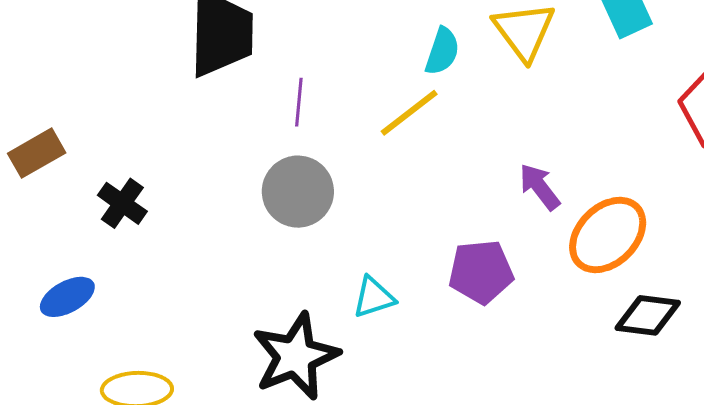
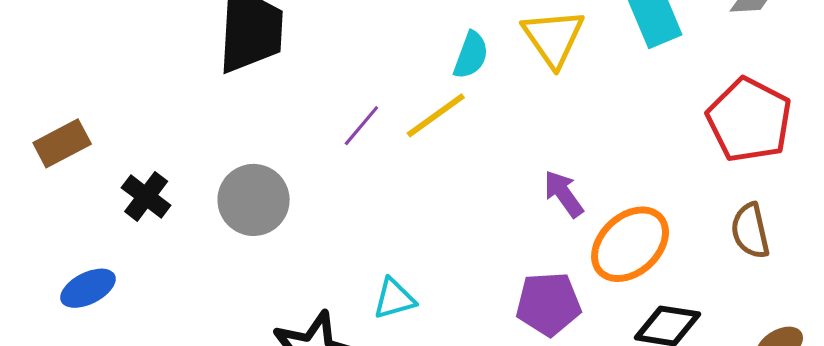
purple line: (299, 102) -> (361, 126), moved, turned 33
gray circle: (298, 192) -> (254, 200), moved
purple pentagon: (481, 272) -> (548, 304), moved

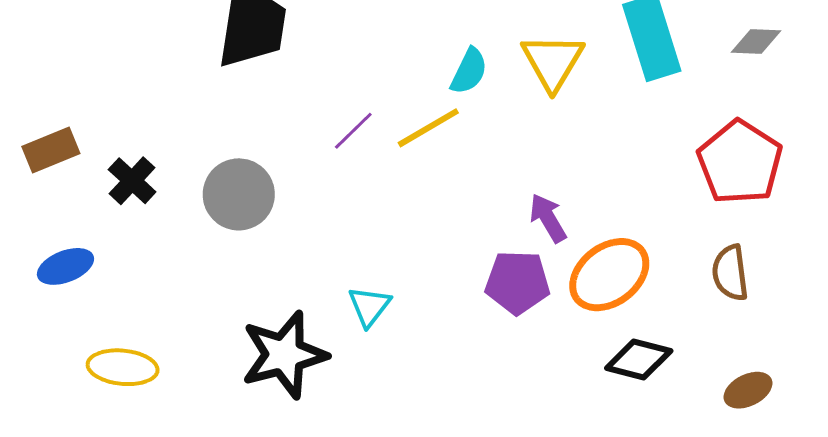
brown rectangle: (62, 143) -> (51, 150), moved
cyan triangle: (394, 299) -> (369, 306), turned -42
purple pentagon: (548, 304) -> (517, 282), moved

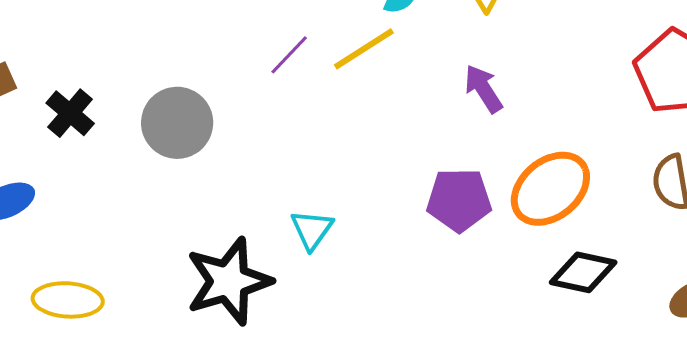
purple arrow: (548, 218) -> (483, 89), moved

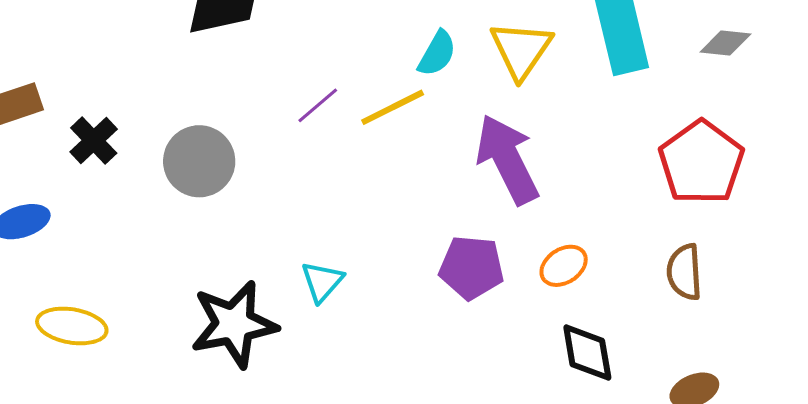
purple arrow: (483, 89) -> (507, 159), size x1.8
orange ellipse: (550, 189) -> (564, 266), size x0.6
black diamond: (583, 272) -> (587, 352), turned 62

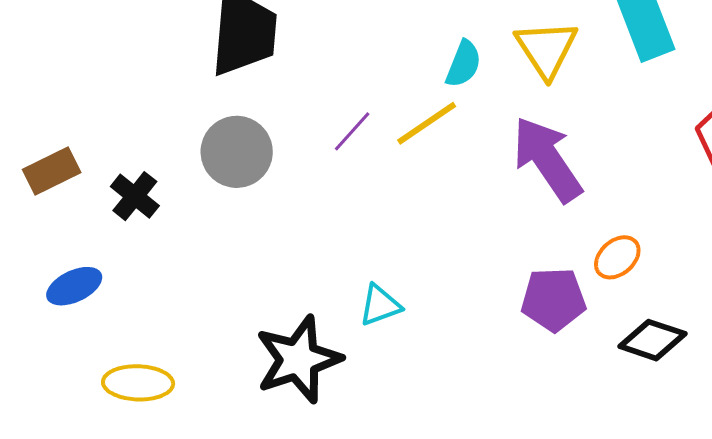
gray circle: (199, 161) -> (237, 152), moved
purple pentagon: (471, 267) -> (553, 300), moved
cyan triangle: (322, 282) -> (380, 305), turned 36
black diamond: (587, 352) -> (652, 340), turned -54

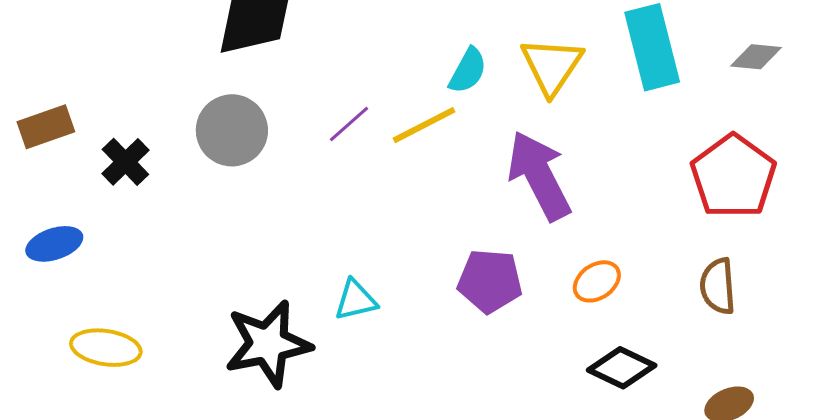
purple pentagon: (553, 300) -> (490, 281), moved

